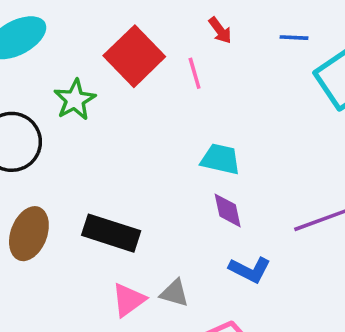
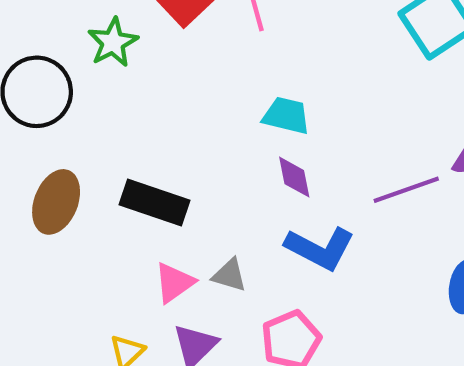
blue L-shape: (250, 270) -> (320, 248), size x1.4

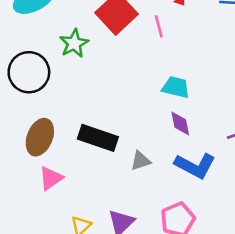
gray triangle: (229, 275) -> (141, 161), moved, turned -35
pink triangle: (174, 283) -> (51, 178), moved

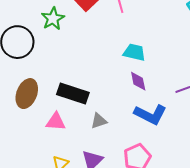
gray triangle: (141, 161) -> (99, 121), moved
pink triangle: (51, 178) -> (56, 122), moved, turned 40

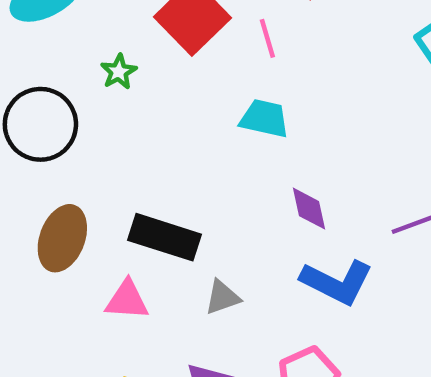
green star: (53, 19) -> (119, 72), size x0.7
cyan trapezoid: (134, 52) -> (264, 119), moved

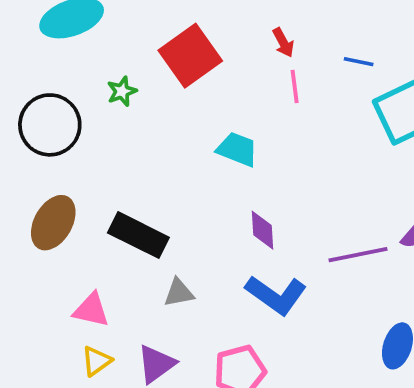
pink line: (267, 38) -> (295, 87), moved
pink triangle: (127, 300) -> (91, 310), moved

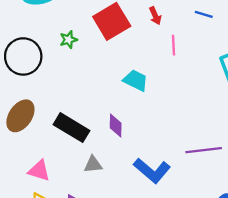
red arrow: (283, 42) -> (155, 16), moved
blue line: (359, 62) -> (204, 14), moved
purple diamond: (263, 230) -> (116, 126), moved

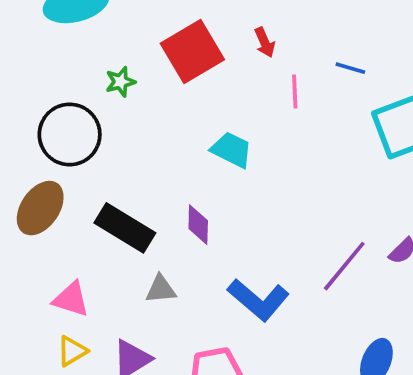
blue line: (204, 14) -> (350, 68), moved
black circle: (23, 56) -> (70, 134), moved
purple line: (204, 150) -> (344, 266), turned -44

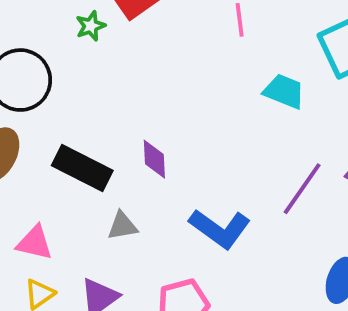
green star: (120, 82) -> (91, 26), moved
cyan trapezoid: (232, 150) -> (284, 91), moved

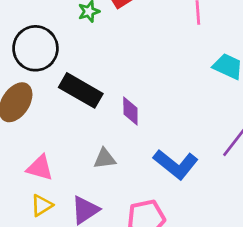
black rectangle: (82, 168) -> (81, 90), moved

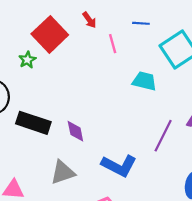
gray triangle: (105, 159) -> (63, 172), size x1.4

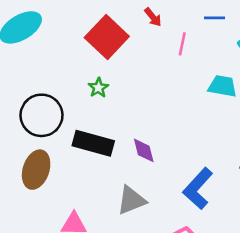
pink line: (113, 44) -> (182, 44), turned 30
green star: (27, 60) -> (98, 88), moved
blue L-shape: (119, 166) -> (198, 189), turned 108

